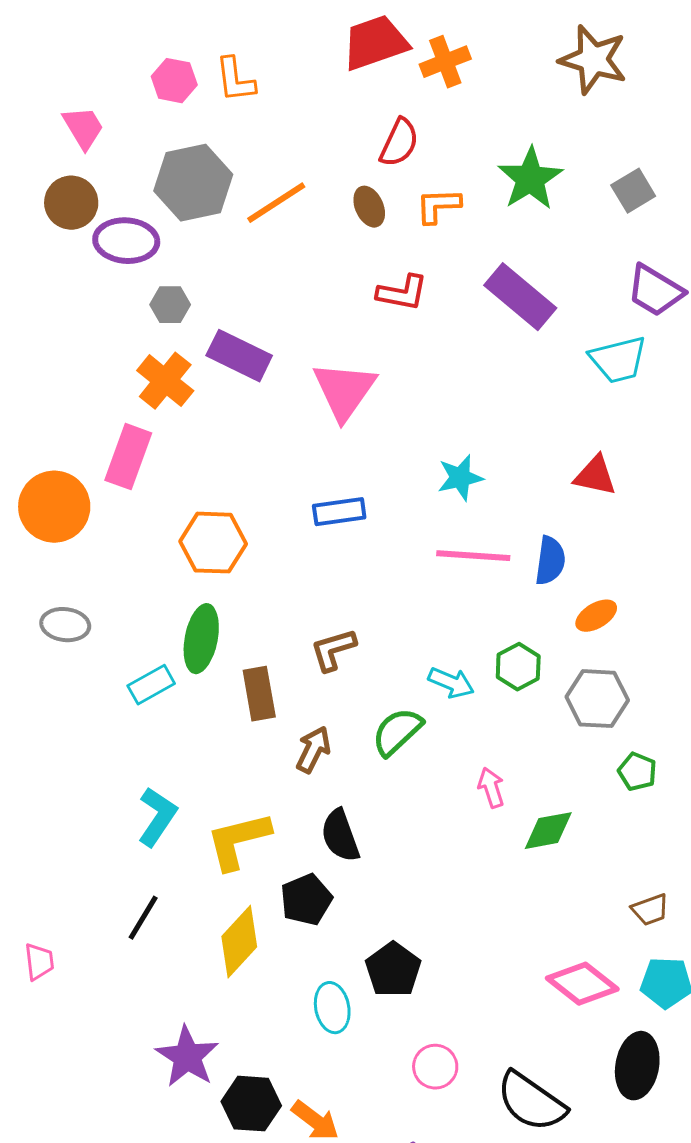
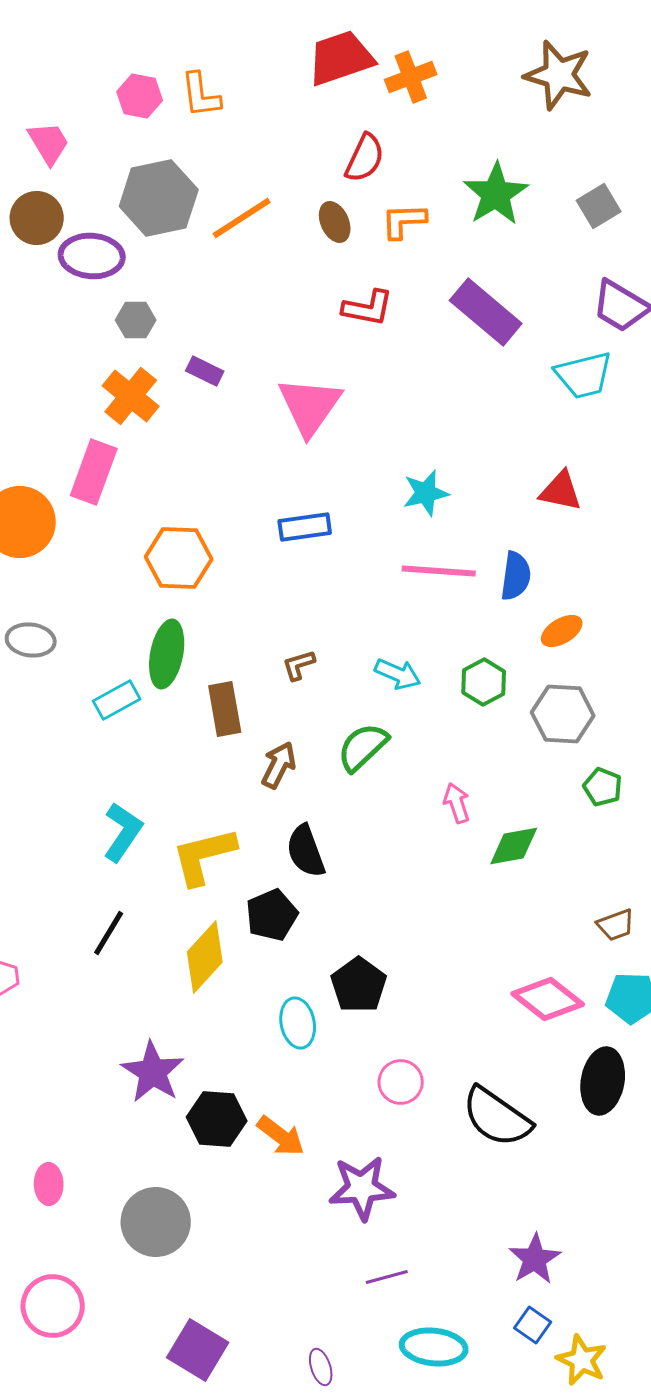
purple rectangle: (239, 356) -> (205, 371), size x0.6
brown L-shape: (333, 650) -> (299, 665), size x0.7
cyan arrow: (451, 683) -> (398, 674), moved

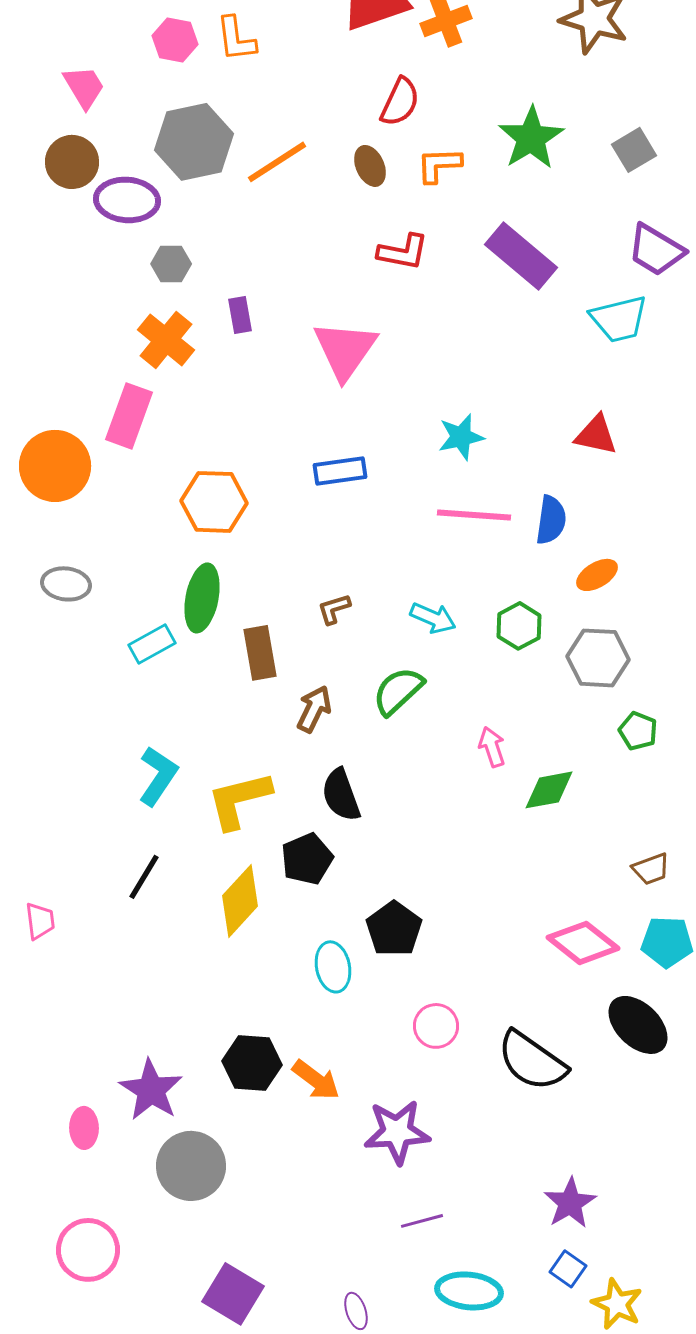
purple rectangle: (205, 371) -> (240, 315), turned 54
purple star: (153, 1072) -> (151, 1090), moved
black ellipse: (603, 1081) -> (638, 1025), turned -56

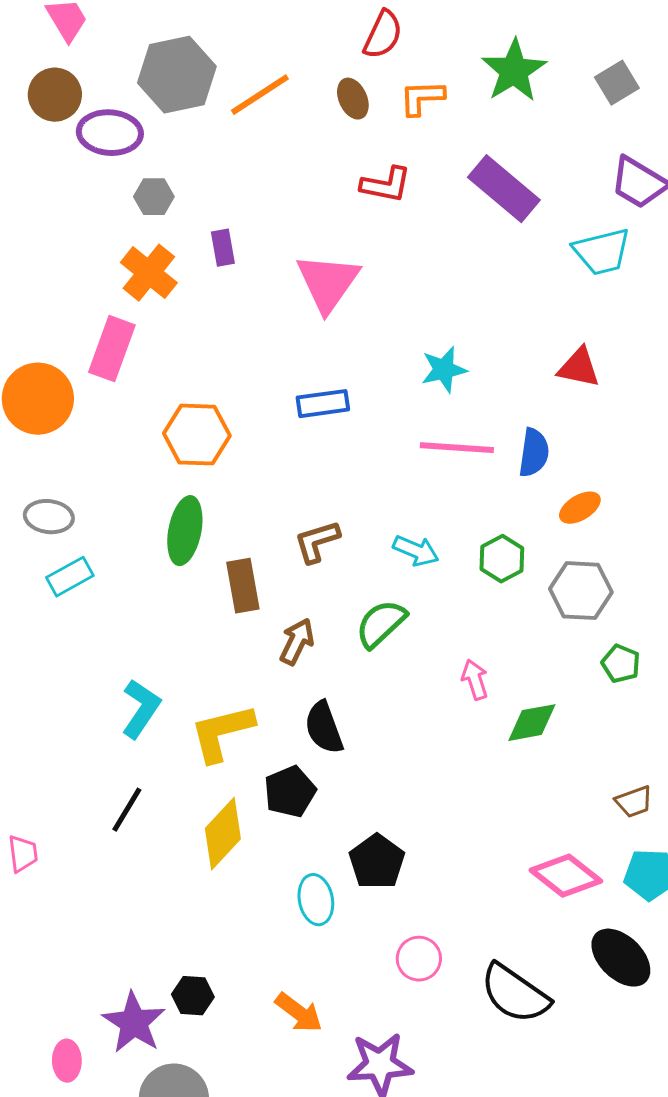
brown L-shape: (334, 609) -> (317, 542), size x1.4
cyan rectangle: (152, 644) -> (70, 577), moved
black hexagon: (252, 1063) -> (193, 996), moved, size x0.7

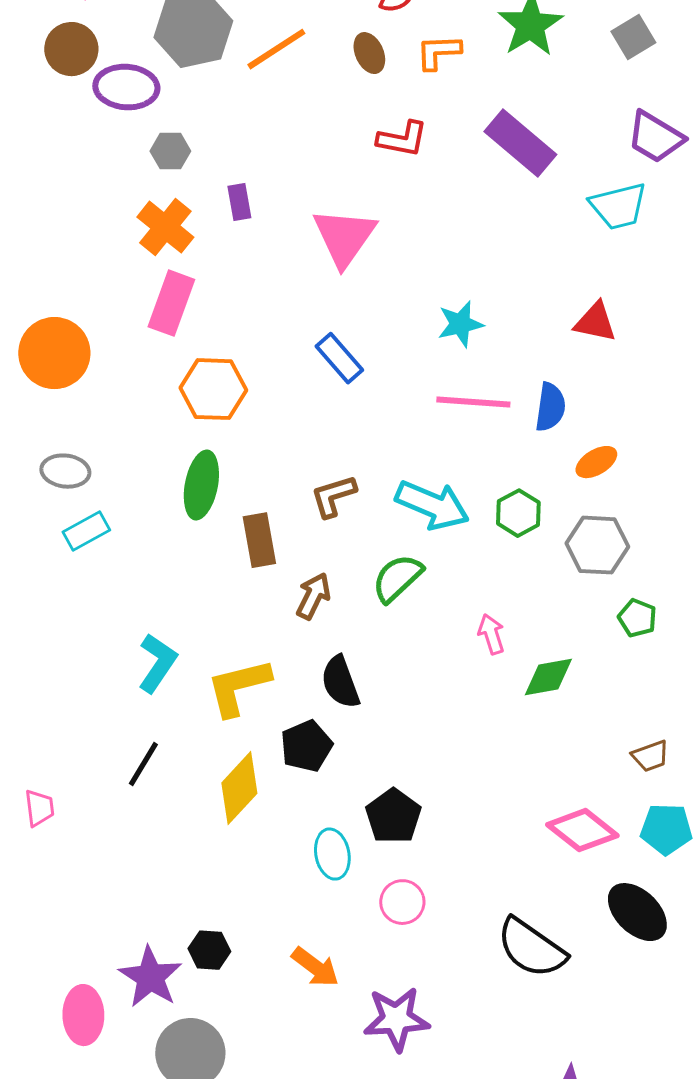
pink rectangle: (112, 349) -> (171, 303), moved
blue rectangle: (323, 404) -> (339, 358), turned 57
cyan arrow: (416, 551) -> (432, 505), size x1.6
pink circle: (419, 959) -> (402, 902), moved
pink ellipse: (67, 1061) -> (83, 1015), size x1.4

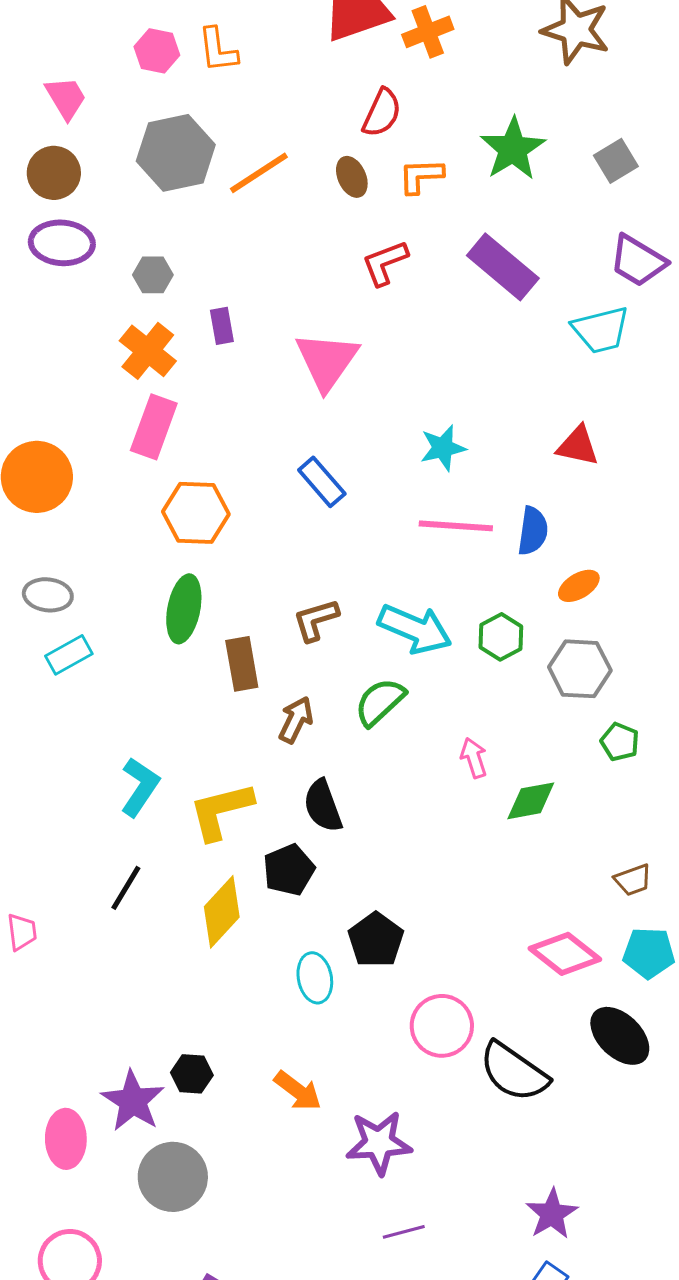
purple ellipse: (126, 87) -> (62, 243), moved
red L-shape: (402, 139) -> (385, 263), turned 148
pink circle: (402, 902) -> (442, 1026), moved, size x1.4

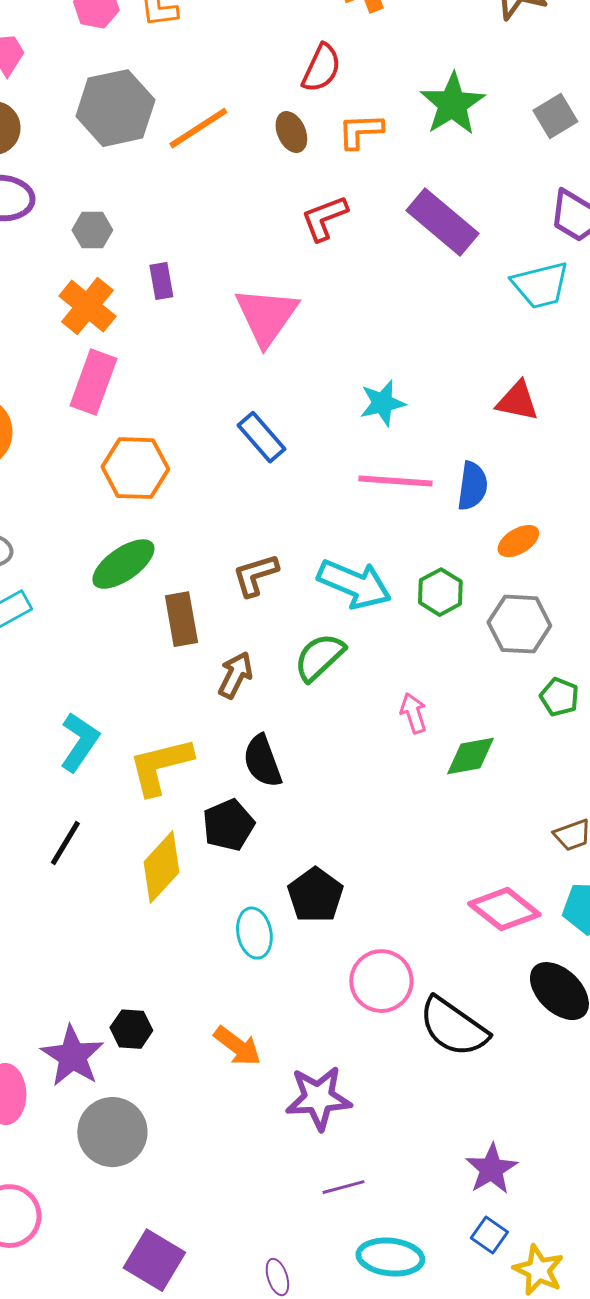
green ellipse: (184, 609) -> (123, 564), turned 44

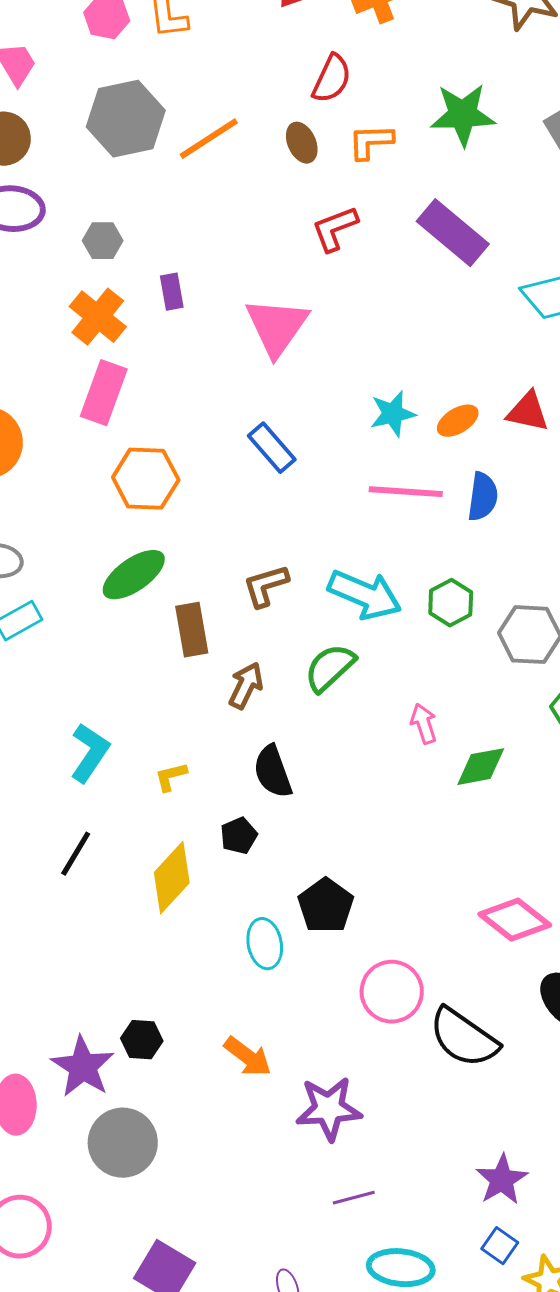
green star: (452, 104) -> (463, 115), turned 30
orange ellipse: (518, 541) -> (458, 421), moved
yellow L-shape: (160, 766) -> (171, 777), size x0.5
black pentagon: (228, 825) -> (239, 836), size x0.7

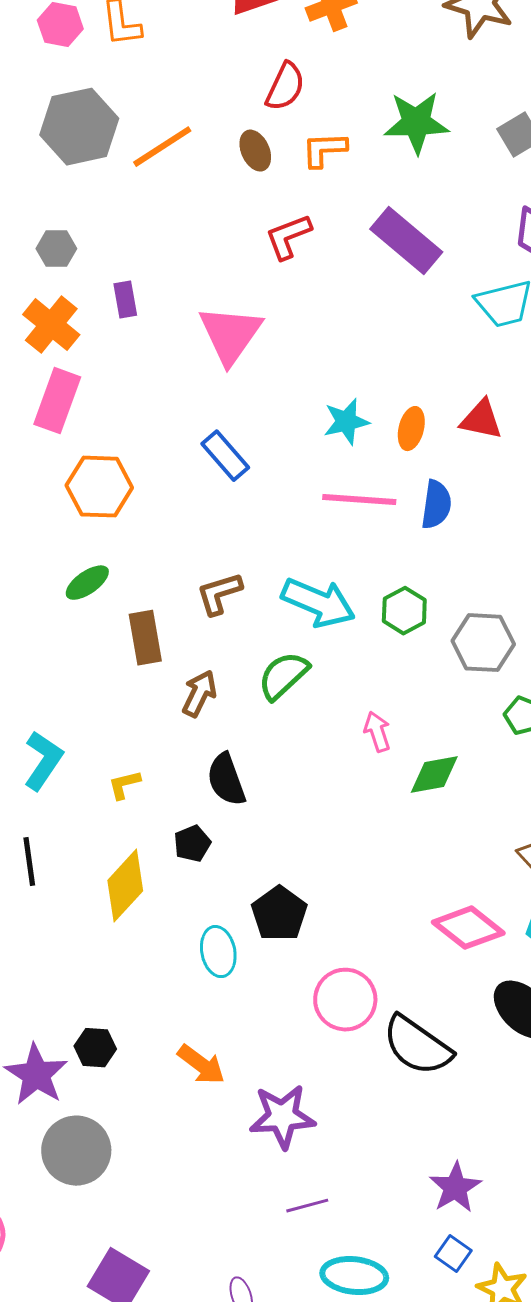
orange ellipse: (458, 421) -> (411, 429), turned -45
green ellipse: (134, 575) -> (87, 583), size x0.7
black line: (76, 854) -> (29, 862), turned -39

